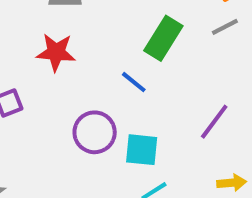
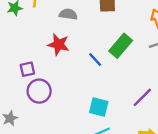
blue line: (134, 82) -> (95, 59), moved
purple circle: (95, 132) -> (39, 91), moved

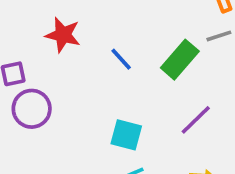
green rectangle: (121, 46) -> (180, 60), moved

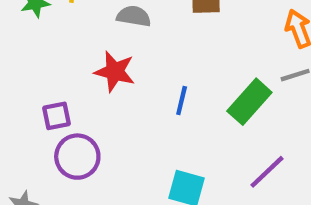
blue line: (121, 59) -> (182, 100), turned 55

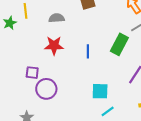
purple square: (56, 116) -> (32, 73), turned 32

